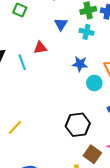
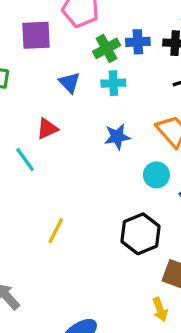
cyan circle: (94, 83) -> (156, 175), moved
yellow line: (15, 127) -> (56, 231), moved

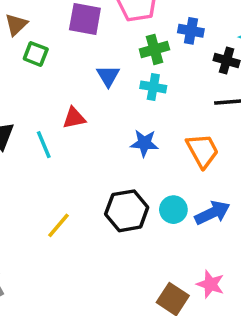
blue cross: (138, 42) -> (191, 31), moved
cyan circle: (156, 175) -> (173, 210), moved
black hexagon: (140, 234) -> (127, 211), moved

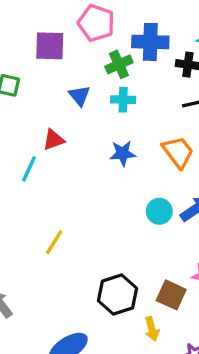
blue cross: (191, 31) -> (150, 42), size x1.5
cyan line: (44, 145) -> (29, 169), turned 56
black hexagon: (127, 211) -> (117, 294), moved

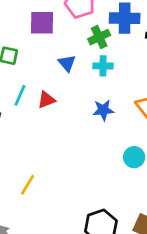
cyan line: (29, 169) -> (20, 95), moved
yellow line: (54, 242) -> (28, 185), moved

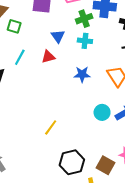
red triangle: (46, 100) -> (48, 57), moved
yellow line: (28, 185) -> (51, 127), moved

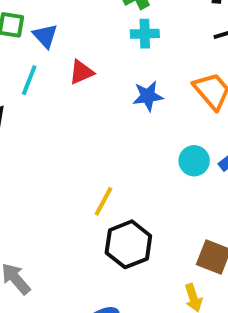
blue triangle: (58, 36) -> (45, 36), moved
black hexagon: (72, 162) -> (128, 244), moved

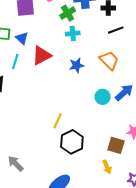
red triangle: (81, 72) -> (42, 55), size x1.5

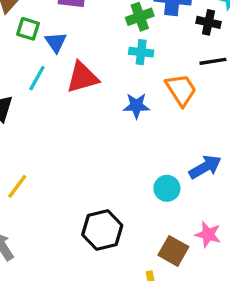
orange trapezoid: (109, 60) -> (181, 90), moved
cyan circle: (103, 97) -> (167, 188), moved
yellow line: (58, 121) -> (17, 186), moved

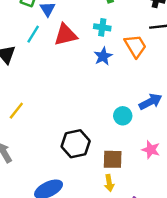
cyan cross: (141, 52) -> (102, 27), moved
blue star: (136, 106) -> (103, 56), turned -30
brown square: (173, 251) -> (113, 159), moved, turned -30

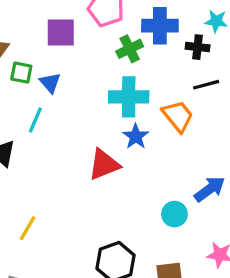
cyan cross: (102, 27) -> (129, 97), size x1.6
red triangle: (66, 35) -> (104, 165), moved

